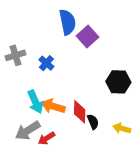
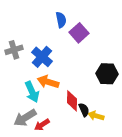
blue semicircle: (68, 22) -> (61, 20), size x0.7
blue cross: (46, 63) -> (42, 57), size x1.5
orange arrow: (53, 106) -> (48, 82), moved
yellow arrow: (122, 128) -> (96, 116), moved

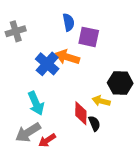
purple square: (79, 33) -> (89, 37), turned -36
gray cross: (14, 50) -> (16, 31), moved
orange arrow: (48, 82) -> (67, 57), moved
yellow arrow: (96, 116) -> (101, 101), moved

